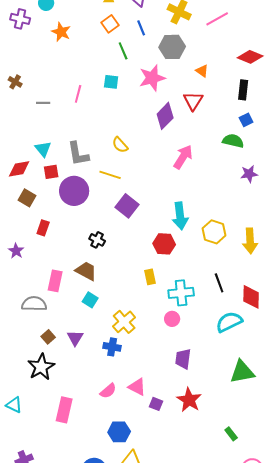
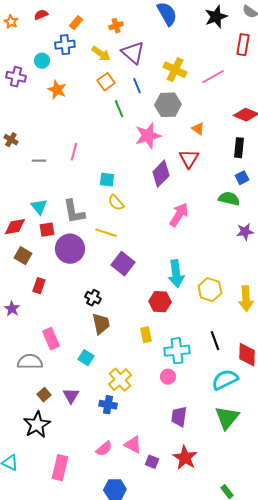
cyan square: (111, 82) -> (107, 180), moved
brown trapezoid: (86, 271) -> (101, 324), moved, turned 50
pink rectangle: (55, 281) -> (51, 339), turned -35
green triangle: (242, 372) -> (227, 418), moved, turned -40

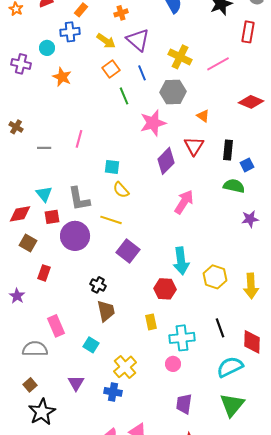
black rectangle: (239, 148) -> (228, 150), moved
brown square: (44, 395) -> (30, 385), moved

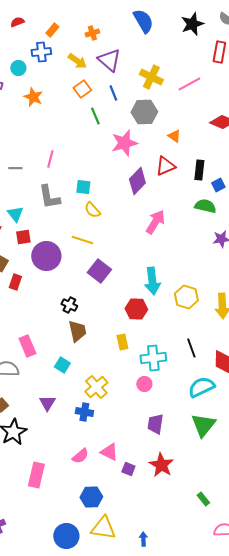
red triangle: (194, 146) -> (165, 166), turned 35
gray L-shape: (79, 199) -> (49, 197), moved
red rectangle: (44, 273) -> (15, 282), moved

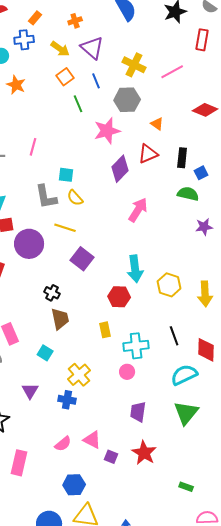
gray L-shape: (49, 197) -> (46, 197), moved
green rectangle: (203, 499) -> (186, 487), turned -32

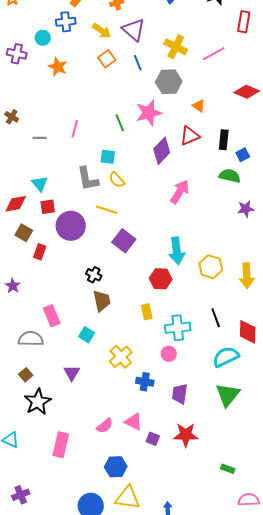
green line: (78, 104) -> (120, 123), moved
blue cross: (67, 400) -> (145, 382), moved
red star: (144, 453) -> (186, 435), turned -30

